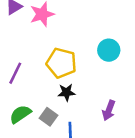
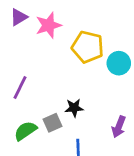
yellow pentagon: (61, 63) -> (88, 47), moved
gray square: (49, 117) -> (53, 123), moved, turned 30

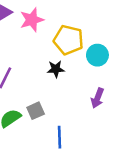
black star: (74, 108) -> (56, 69), moved
purple arrow: (119, 127) -> (97, 98), moved

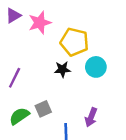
cyan circle: (97, 55) -> (96, 67), moved
purple arrow: (97, 98) -> (91, 117), moved

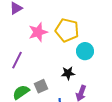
pink star: (40, 23) -> (38, 32), moved
black star: (62, 69) -> (68, 73), moved

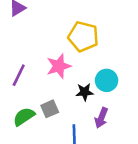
pink star: (38, 32) -> (59, 66), moved
cyan circle: (85, 51) -> (107, 80), moved

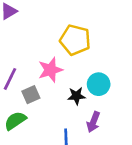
gray square: (50, 109) -> (31, 95), moved

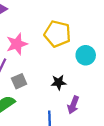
pink star: (50, 70) -> (17, 44), moved
cyan circle: (99, 84) -> (86, 55), moved

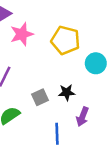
pink star: (17, 44) -> (22, 34), moved
gray square: (19, 81) -> (40, 97), moved

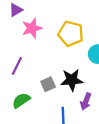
black star: (67, 92) -> (72, 80), size x1.5

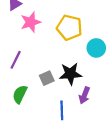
green semicircle: (21, 100) -> (20, 94), turned -30

